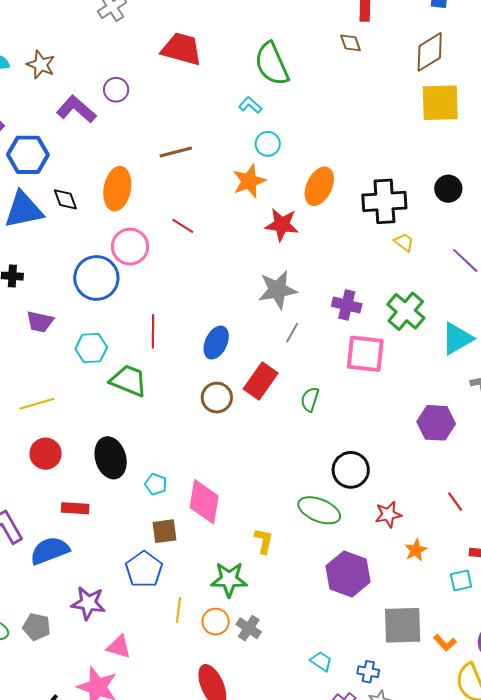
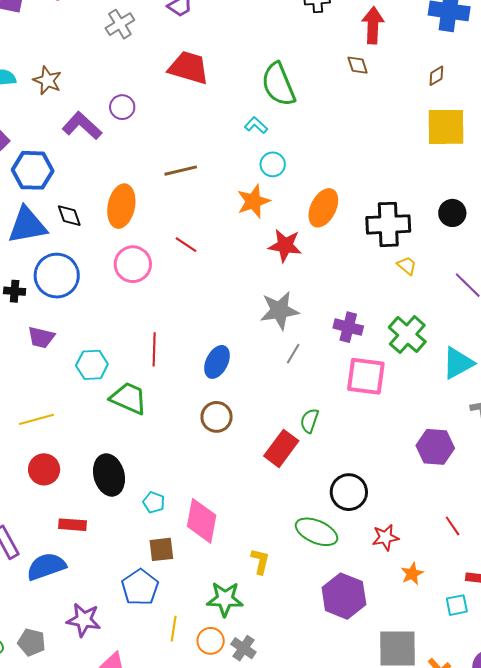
brown diamond: (430, 52) -> (436, 76), size x0.5
blue circle: (96, 278) -> (57, 276), moved
red rectangle: (261, 381) -> (281, 448), moved

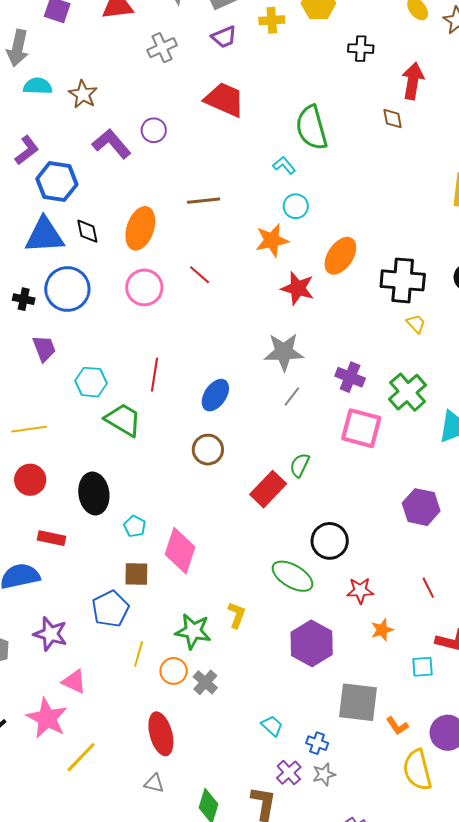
purple trapezoid: (41, 337) -> (44, 348), turned -132
yellow L-shape: (260, 561) -> (237, 615), moved

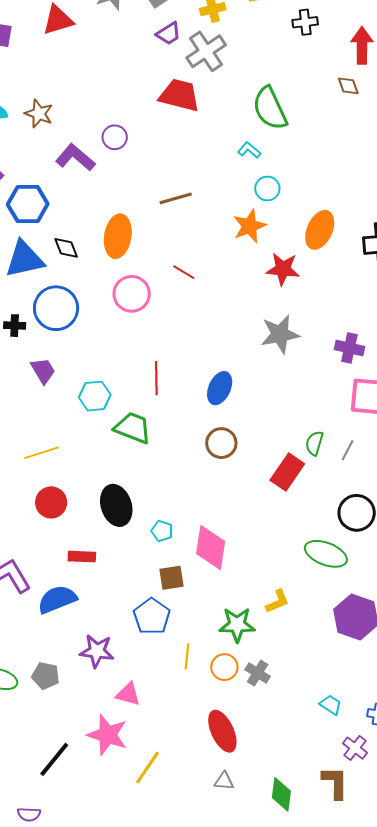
gray cross: (162, 48) -> (206, 51), moved, size x1.4
gray line: (292, 396) -> (348, 450), moved
yellow L-shape: (237, 615) -> (277, 601), turned 56

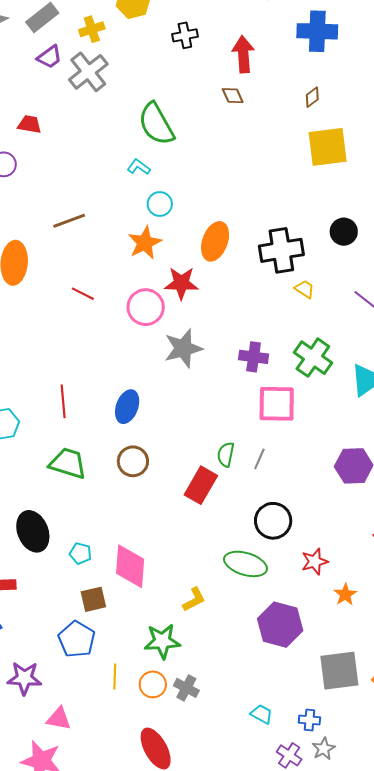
red trapezoid: (179, 95) -> (30, 124), moved, size x0.6
pink circle: (132, 294) -> (146, 307), moved
green trapezoid: (133, 428) -> (68, 463), moved
yellow L-shape: (277, 601) -> (194, 600), moved

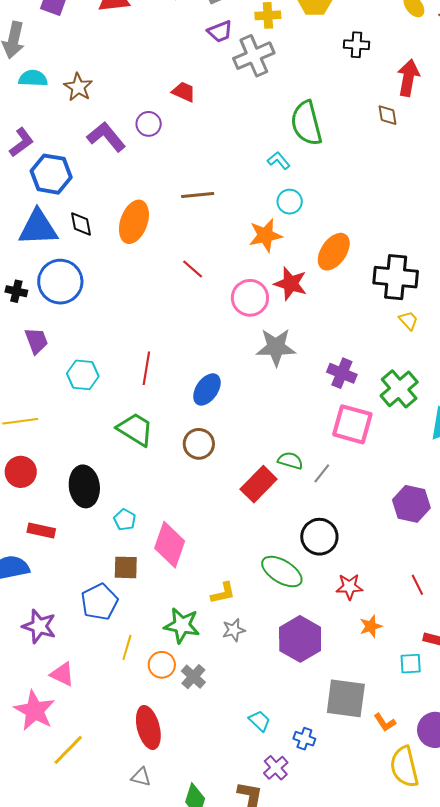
green semicircle: (226, 454) -> (290, 461), turned 80
gray star: (324, 749) -> (234, 630), moved

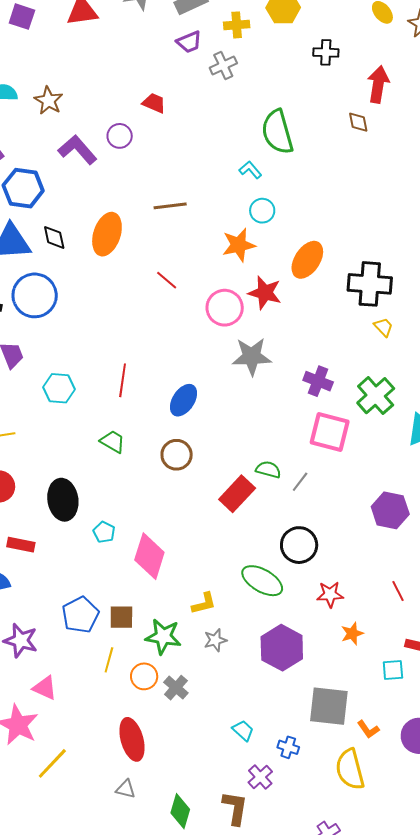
gray cross: (254, 56) -> (223, 66), size x0.7
green trapezoid: (135, 429) -> (113, 442), size x0.7
brown square: (126, 567) -> (121, 617), moved
yellow semicircle: (404, 767) -> (350, 769), moved

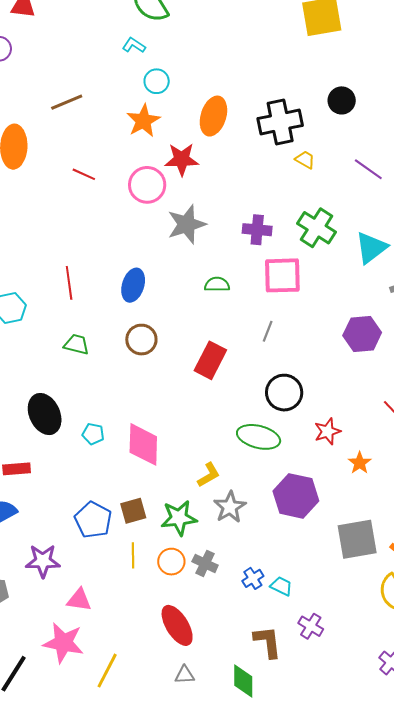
green semicircle: (268, 470) -> (217, 284), moved
gray star: (215, 640) -> (230, 507), size x1.4
blue cross: (288, 747) -> (253, 578), moved, turned -35
brown L-shape: (235, 808) -> (268, 642), moved

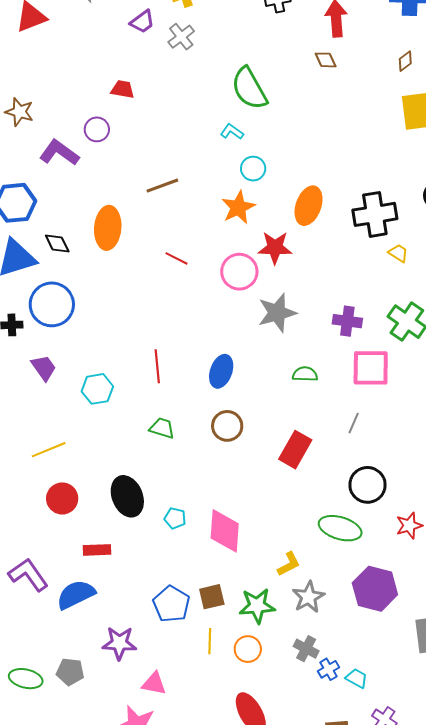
gray cross: (205, 563) -> (306, 649), moved

